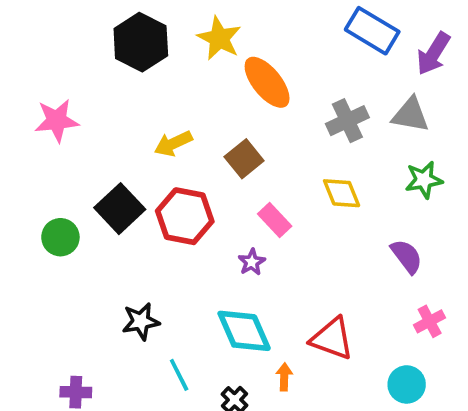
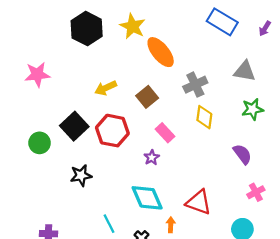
purple arrow: (433, 54) -> (265, 29), moved, size x0.6
gray cross: (347, 121) -> (195, 85), moved
yellow diamond: (342, 193) -> (204, 117), turned 30
black star: (141, 321) -> (81, 175), moved

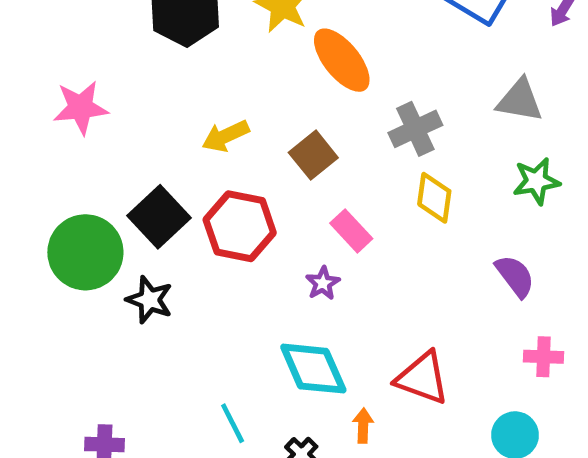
green circle: (40, 143) -> (85, 252), size x1.6
black star: (81, 175) -> (150, 300), moved, turned 30
pink cross: (256, 192) -> (543, 357), turned 30

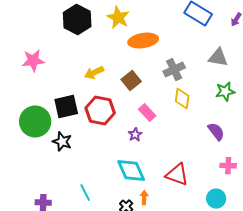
orange ellipse: (342, 60) -> (143, 41), turned -60
black square: (159, 217) -> (66, 107), turned 30
cyan line: (233, 423) -> (85, 193), moved
orange arrow: (363, 426) -> (144, 198), moved

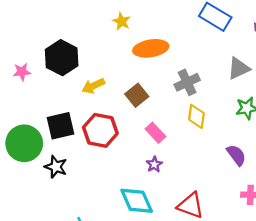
yellow star: (118, 18) -> (121, 21), size x0.7
black hexagon: (77, 20) -> (62, 58), moved
gray triangle: (218, 58) -> (239, 68), turned -35
pink star: (33, 61) -> (22, 72), size x0.7
purple star: (135, 135) -> (154, 164), moved

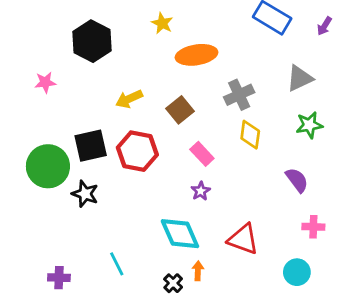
black hexagon: (62, 58) -> (92, 41), moved

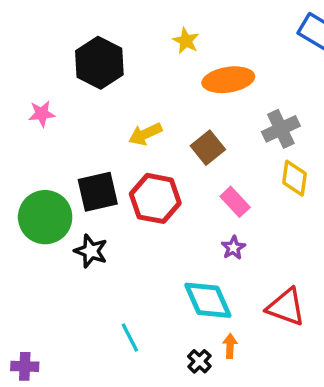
purple cross: (59, 278) -> (25, 366), moved

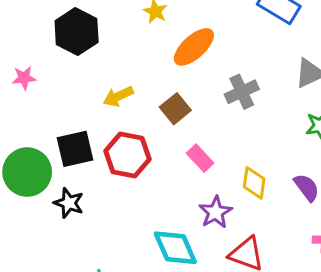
orange ellipse: (228, 80) -> (194, 47), turned -33
yellow diamond: (294, 178) -> (254, 183), moved
purple star: (233, 248) -> (216, 212), moved, size x1.5

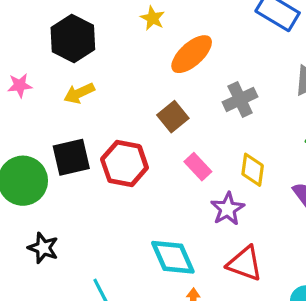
yellow arrow: (118, 96) -> (79, 93), moved
yellow diamond: (254, 183) -> (253, 170), moved
black star: (69, 203) -> (43, 248), moved
purple star: (216, 212) -> (228, 209), moved

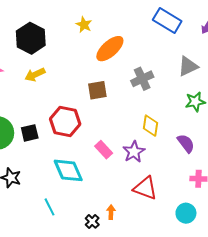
brown square: (173, 117) -> (97, 90), turned 30
black square: (71, 157) -> (30, 133), moved, size x0.7
pink rectangle: (198, 167) -> (104, 150), moved
cyan diamond: (173, 257) -> (68, 170), moved

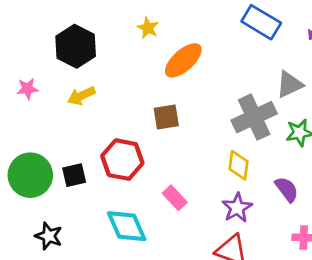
gray cross: (142, 79) -> (254, 117), moved, size x1.4
purple star: (134, 152) -> (237, 208), moved

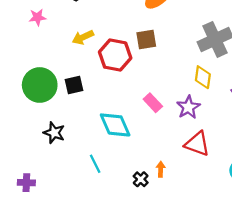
yellow arrow: (81, 96) -> (83, 37), moved
red hexagon: (122, 160) -> (115, 55), moved
purple star: (237, 208) -> (188, 107), moved

